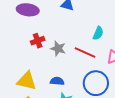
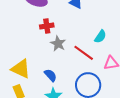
red cross: (38, 41) -> (47, 26), moved
blue semicircle: (57, 81) -> (51, 75), turned 32

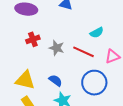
red cross: (47, 26) -> (33, 39), moved
cyan semicircle: (100, 37) -> (97, 33), turned 40

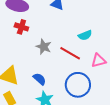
red cross: (33, 39) -> (21, 27), moved, turned 32

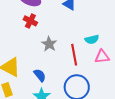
red line: (70, 53) -> (74, 55), turned 40
pink triangle: (99, 61) -> (102, 57), moved

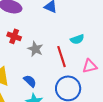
red cross: (30, 21) -> (14, 36), moved
pink triangle: (102, 57) -> (90, 66), moved

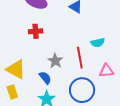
red cross: (14, 36) -> (36, 31), turned -32
gray star: (35, 49) -> (55, 61), moved

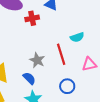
red cross: (36, 31) -> (32, 18), moved
blue circle: (82, 90) -> (67, 86), size x0.6

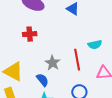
red cross: (32, 18) -> (30, 34), moved

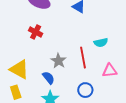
red cross: (30, 34) -> (36, 32), turned 32

